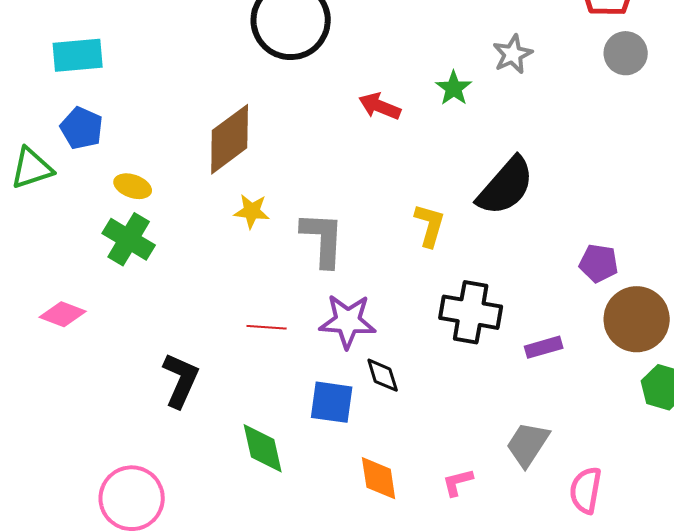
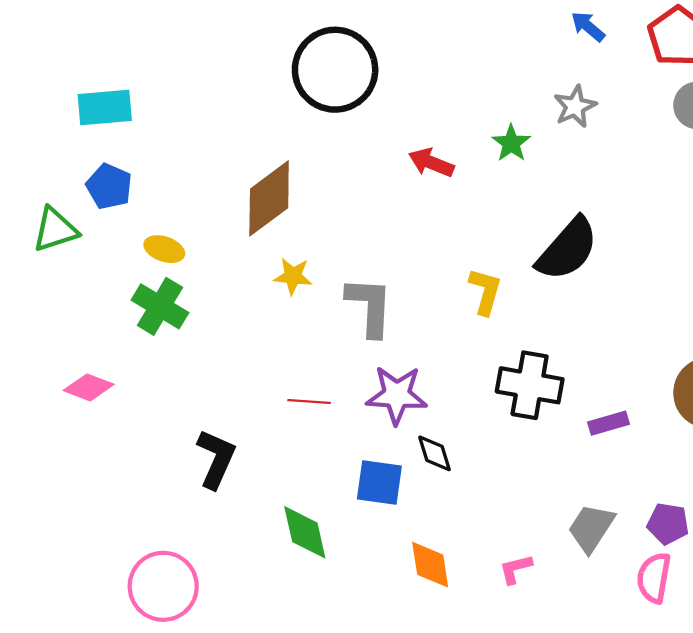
purple pentagon: (599, 263) -> (668, 524), moved

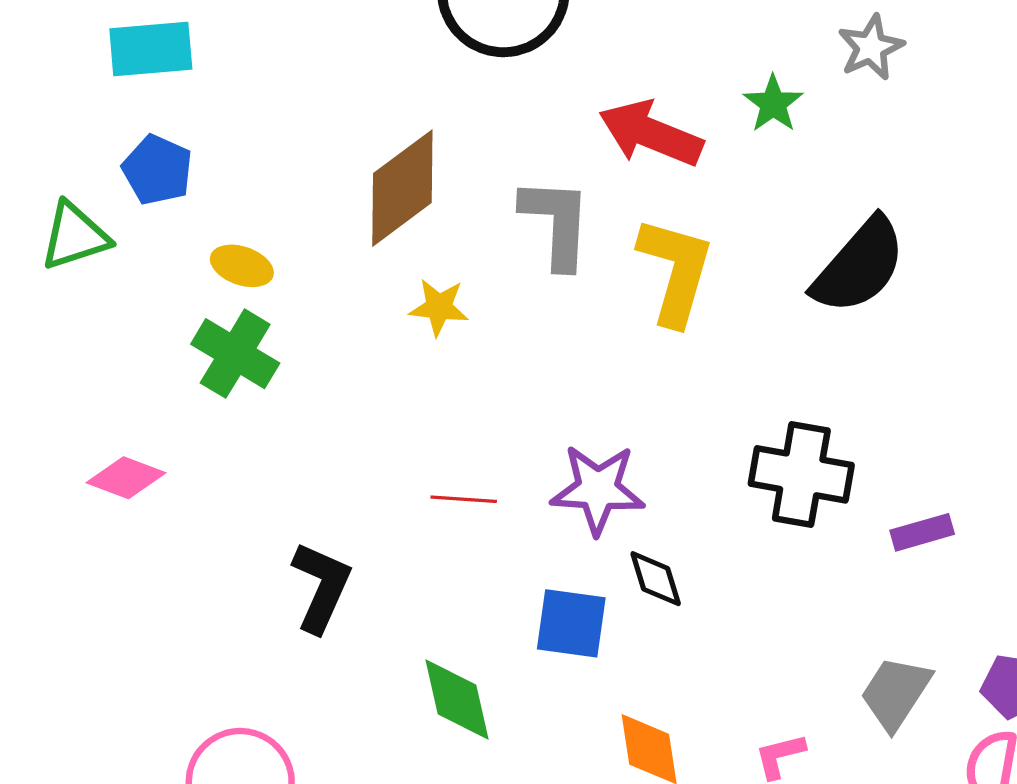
red arrow: (431, 163) -> (651, 133), size x1.5
yellow L-shape: (485, 291) -> (676, 271), moved, size x1.5
gray L-shape: (370, 306) -> (556, 223), moved

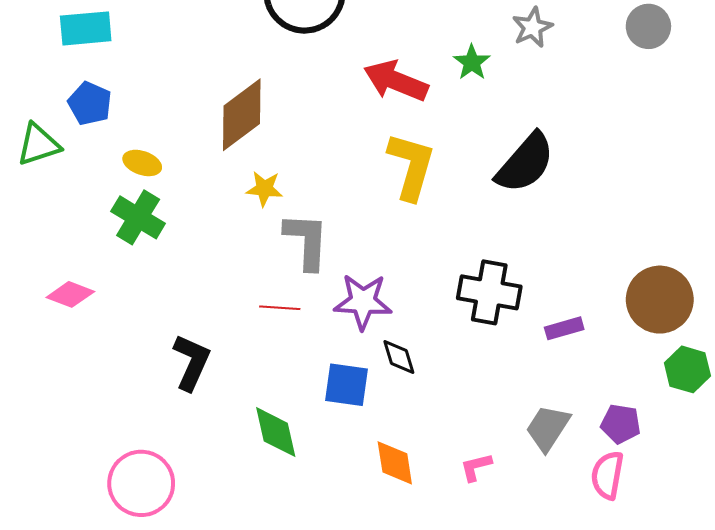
gray L-shape: (556, 223) -> (306, 241), moved

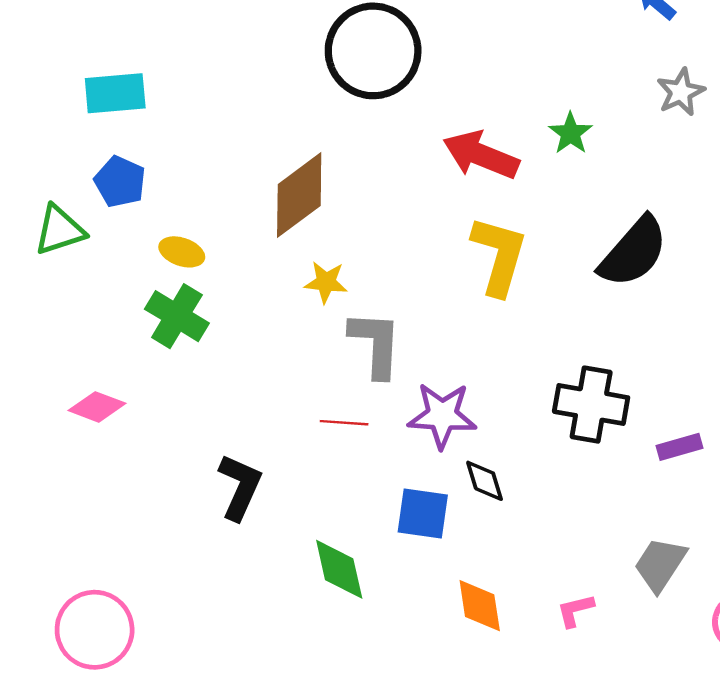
gray star: (532, 27) -> (681, 92), moved
pink circle: (141, 483) -> (95, 630), moved

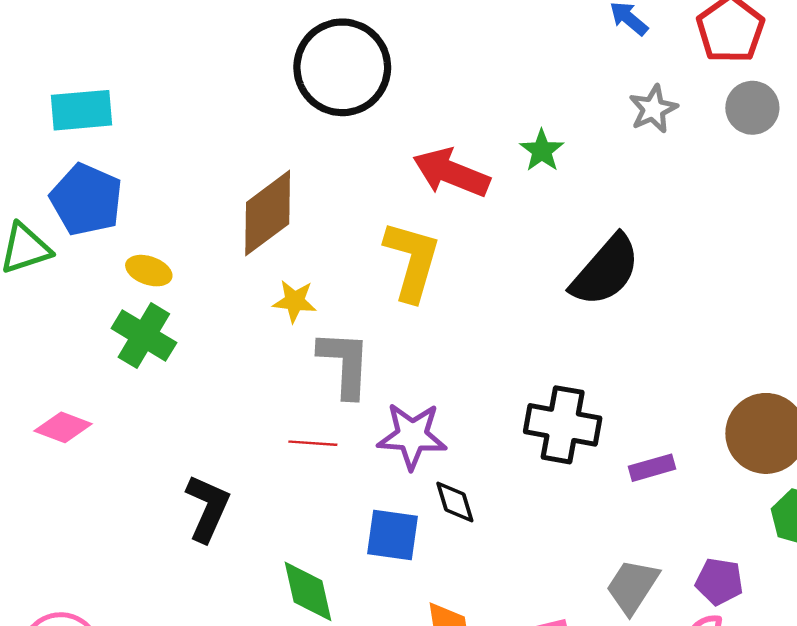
blue pentagon: (120, 182) -> (86, 200), size x1.4
yellow L-shape: (499, 256) -> (412, 261), moved

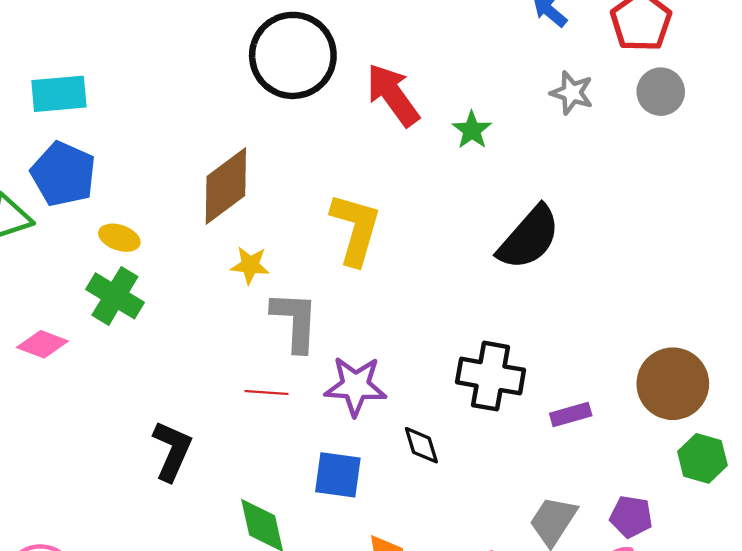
gray star: (653, 109) -> (572, 93), turned -30
red arrow: (451, 173) -> (393, 95), moved, turned 32
pink diamond: (63, 427) -> (42, 344), moved
black diamond: (455, 502) -> (421, 445), moved

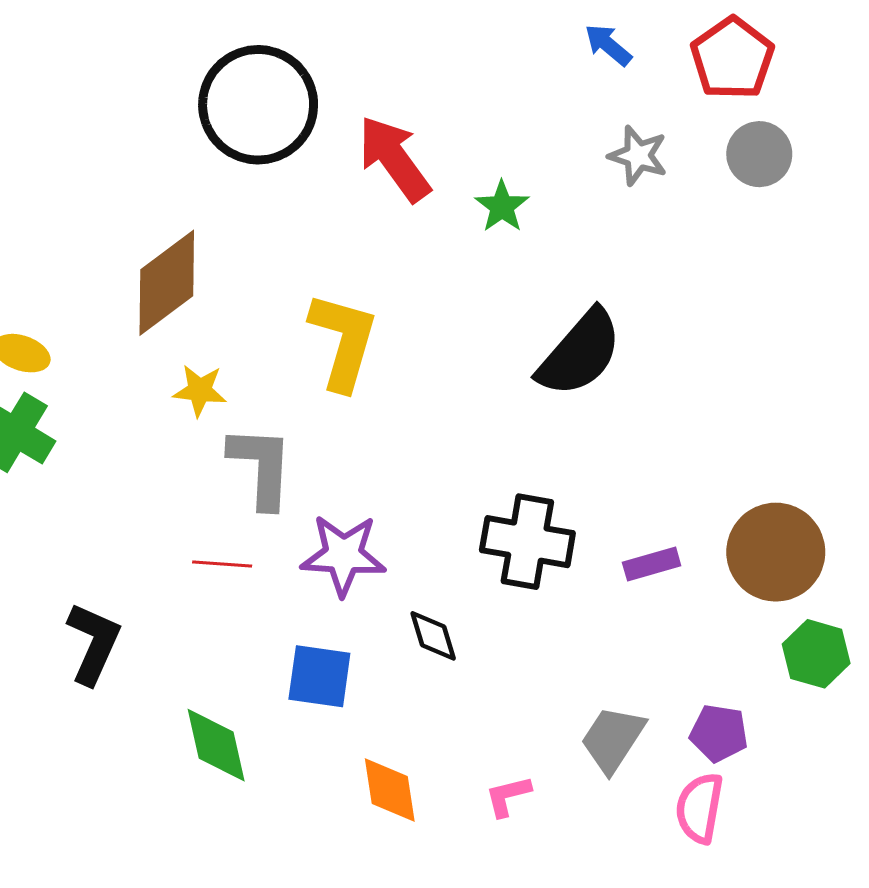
purple rectangle: (571, 414) -> (652, 564), moved

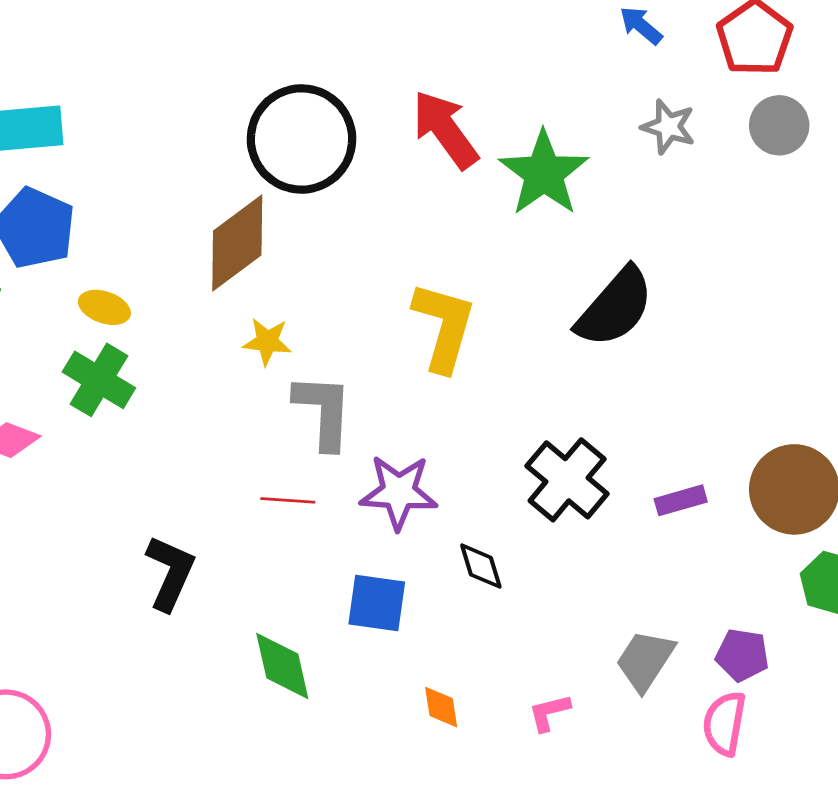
black circle: (258, 105) -> (302, 139), moved
green star: (502, 206) -> (544, 173), size x1.8
yellow L-shape: (343, 341) -> (444, 327), moved
black cross: (527, 542) -> (567, 480), turned 30
orange diamond: (390, 790) -> (441, 707), size x0.7

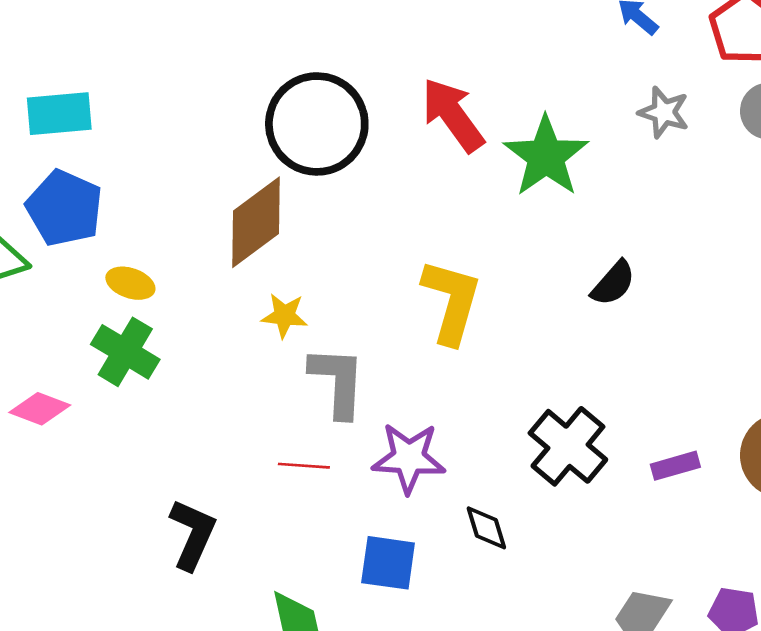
black semicircle: (615, 307) -> (613, 283), size x0.6

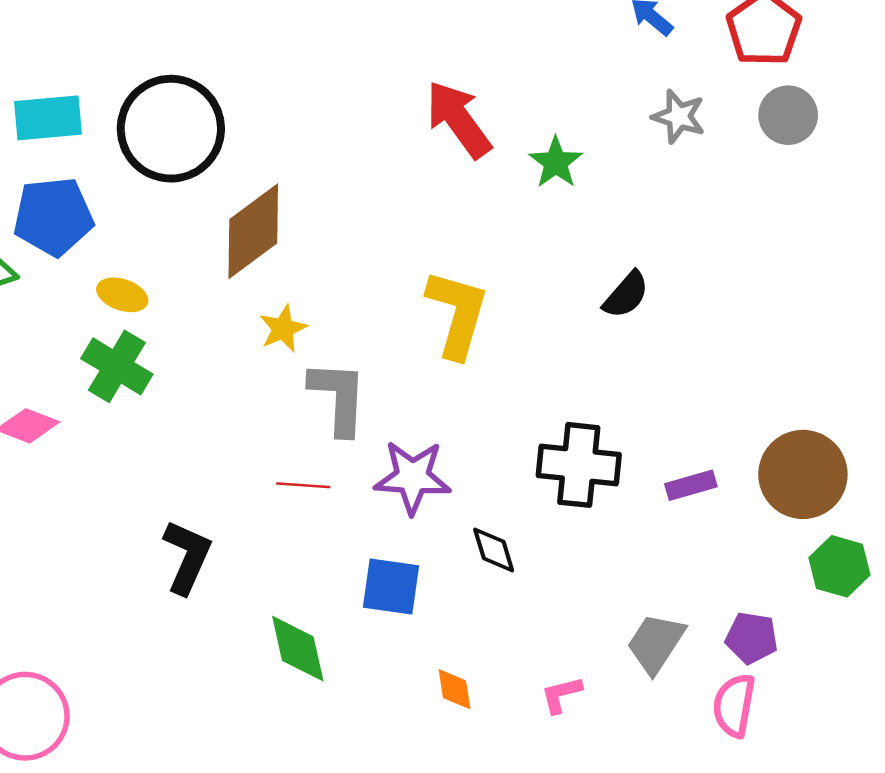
black circle: (317, 124) -> (171, 129), moved
green star: (546, 156) -> (556, 162), size x0.6
blue pentagon: (64, 208) -> (53, 216), turned -30
yellow star: (284, 316) -> (283, 329), turned -30
black cross: (568, 446) -> (579, 465), turned -34

